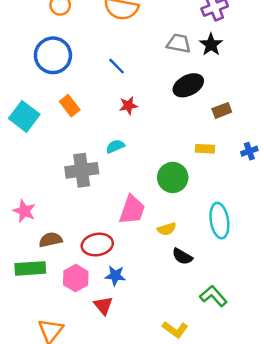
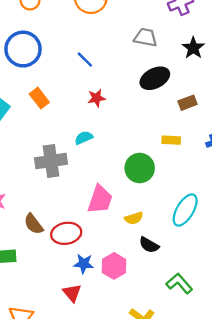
black star: (211, 45) -> (193, 48), moved
cyan ellipse: (219, 221) -> (185, 210), turned 40
brown semicircle: (51, 240) -> (34, 224), moved, turned -115
pink hexagon: (76, 278) -> (114, 266), moved

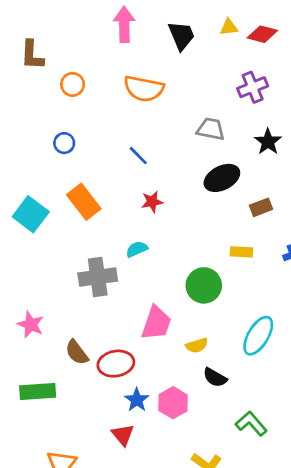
blue circle: (23, 49) -> (64, 143), size x0.5
orange rectangle: (39, 98) -> (84, 202), size x1.4
blue star: (84, 264) -> (137, 400), turned 30

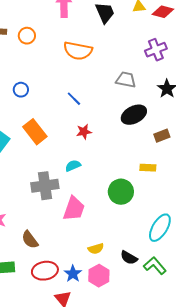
orange circle: (73, 84) -> (27, 36), moved
pink trapezoid: (156, 323) -> (74, 209), moved
yellow semicircle: (197, 345) -> (96, 249), moved
red ellipse: (116, 364) -> (45, 271), moved
green L-shape: (251, 424) -> (155, 266), moved

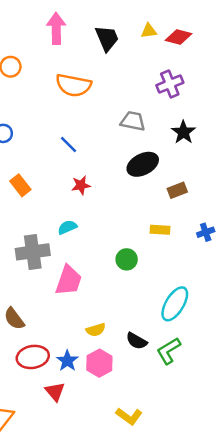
orange rectangle: (35, 132) -> (20, 185), size x0.7
green circle: (121, 192) -> (127, 259), size x0.7
green L-shape: (155, 266) -> (169, 351), turned -80

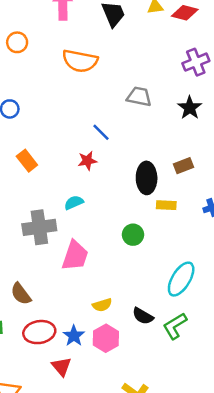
purple cross: (170, 84) -> (196, 62), moved
blue line: (69, 145) -> (101, 132), moved
black ellipse: (143, 164) -> (147, 178), moved, turned -64

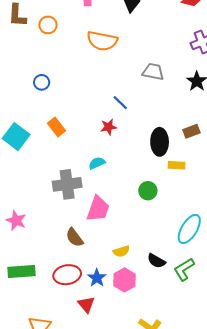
brown semicircle: (21, 294) -> (75, 237), moved

